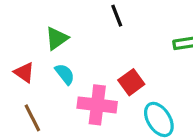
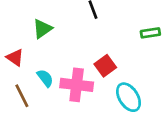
cyan semicircle: (65, 74) -> (45, 78), moved

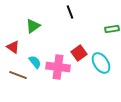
brown line: (22, 96) -> (18, 75), turned -42
cyan ellipse: (129, 97) -> (101, 63), moved

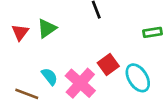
red triangle: (13, 47) -> (20, 32), moved, turned 32
pink cross: (58, 67) -> (80, 83), turned 35

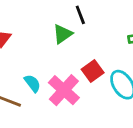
green triangle: (47, 28) -> (63, 34), moved

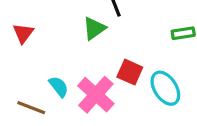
red square: (93, 71) -> (130, 72), turned -30

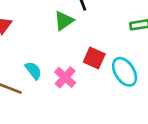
pink cross: (96, 95) -> (65, 77), size x0.7

